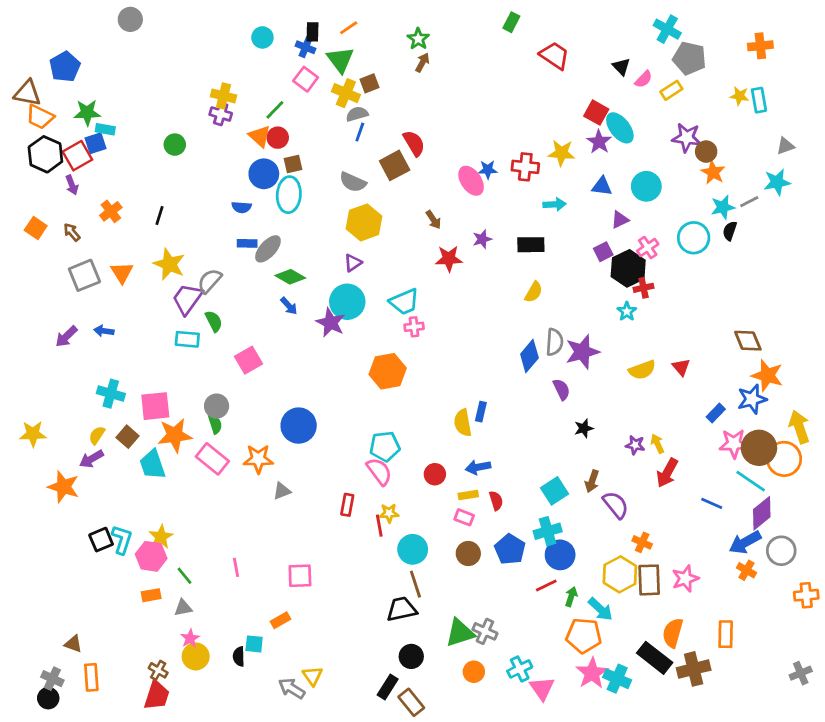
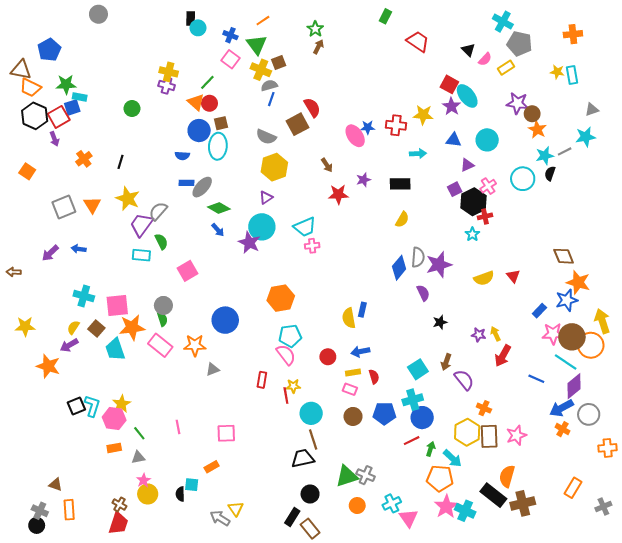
black rectangle: (312, 32) -> (191, 18), moved
brown arrow: (72, 232) -> (14, 272), moved, turned -48
orange hexagon: (388, 371) -> (281, 298), moved
blue pentagon: (510, 549) -> (384, 413), turned -30
orange rectangle: (726, 634) -> (573, 488), moved, turned 30

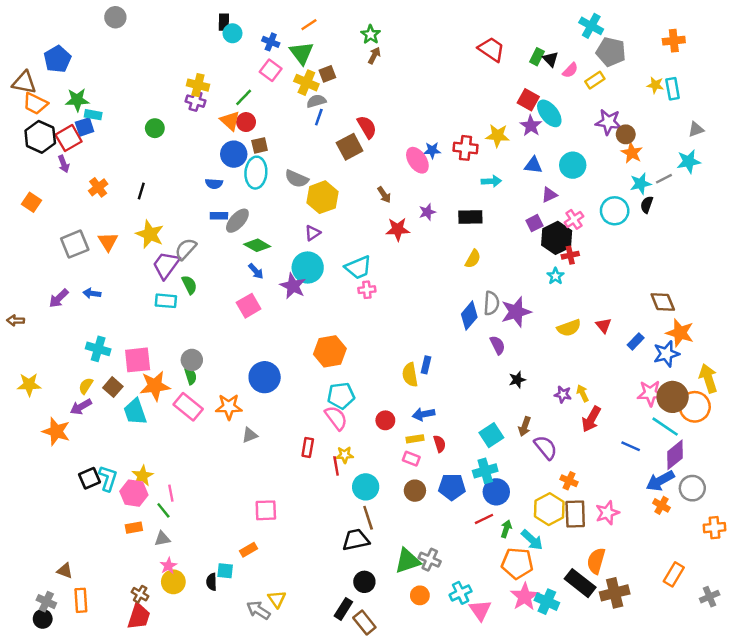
green rectangle: (385, 16) -> (537, 57), moved
gray semicircle: (266, 137) -> (297, 179), moved
pink square: (187, 271) -> (249, 306), moved
blue rectangle: (539, 311) -> (636, 341), moved
pink line: (178, 427) -> (171, 493), moved

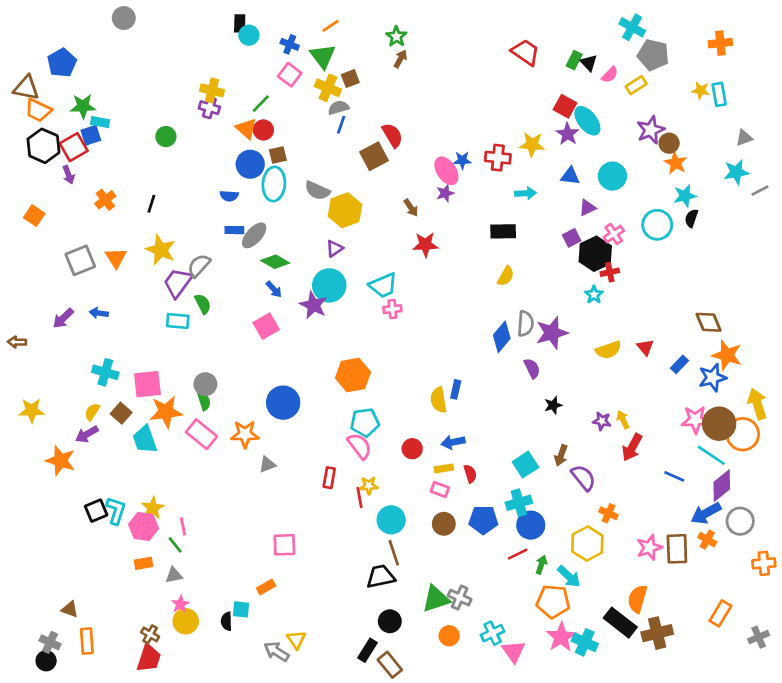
purple star: (608, 122) -> (651, 130), turned -30
gray line: (664, 179) -> (760, 191), moved
purple star: (427, 212) -> (445, 193), moved
brown rectangle: (575, 514) -> (677, 549), moved

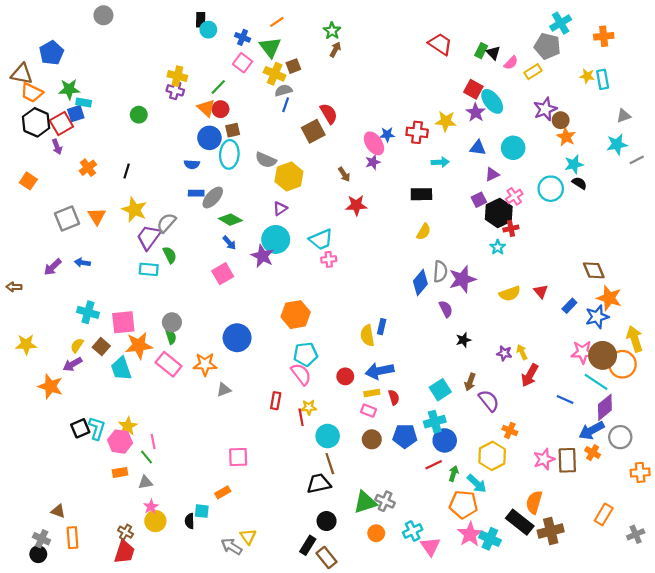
cyan cross: (632, 27) -> (561, 23), moved, turned 30
black semicircle: (691, 218) -> (579, 183), turned 104
blue arrow: (453, 442) -> (380, 371), size x1.4

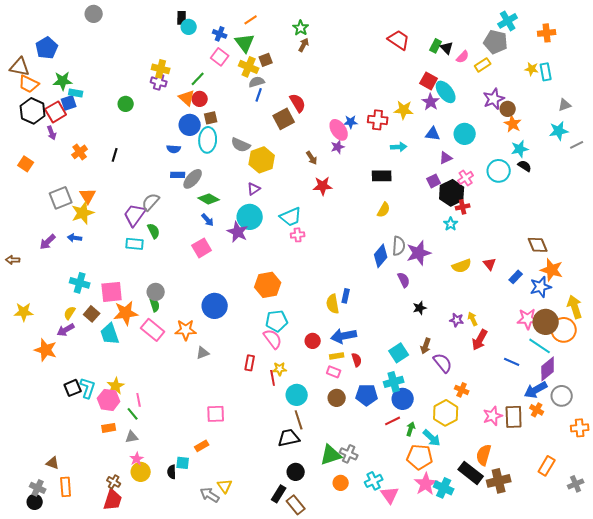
yellow star: (134, 210) -> (83, 213), moved, turned 30

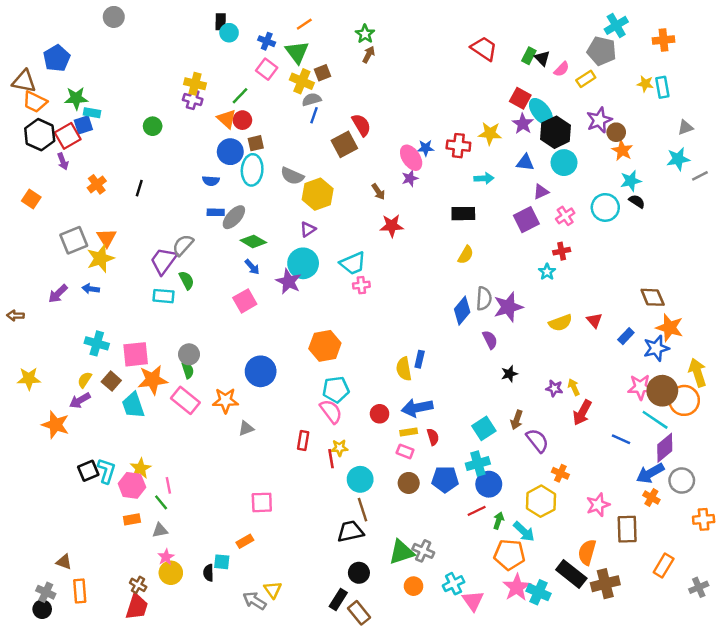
purple square: (434, 181) -> (526, 220), size x1.5
black hexagon: (452, 193) -> (556, 132), moved
brown rectangle: (514, 417) -> (627, 529), moved

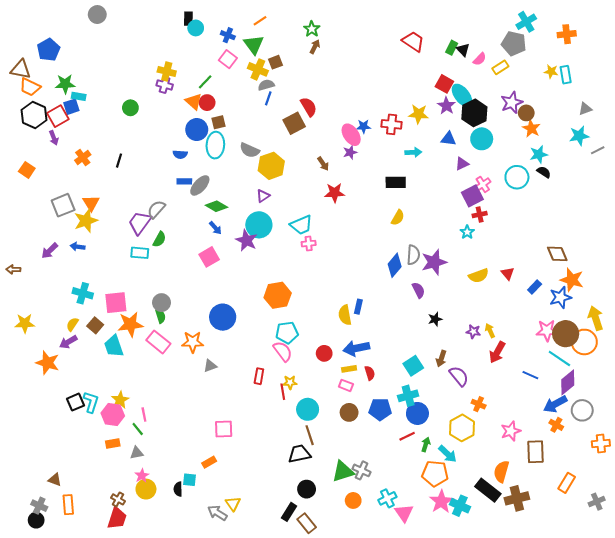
purple square: (526, 220) -> (472, 196), moved
green semicircle: (187, 280) -> (159, 239), turned 56

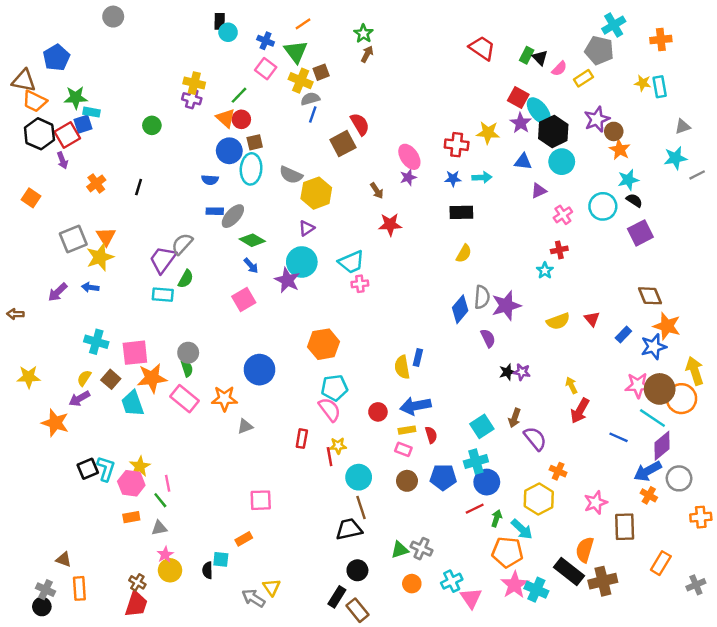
blue star: (364, 126) -> (453, 179), moved
purple square: (472, 196) -> (640, 233), moved
purple star: (473, 332) -> (522, 372), moved
green triangle: (343, 471) -> (400, 550), size x0.7

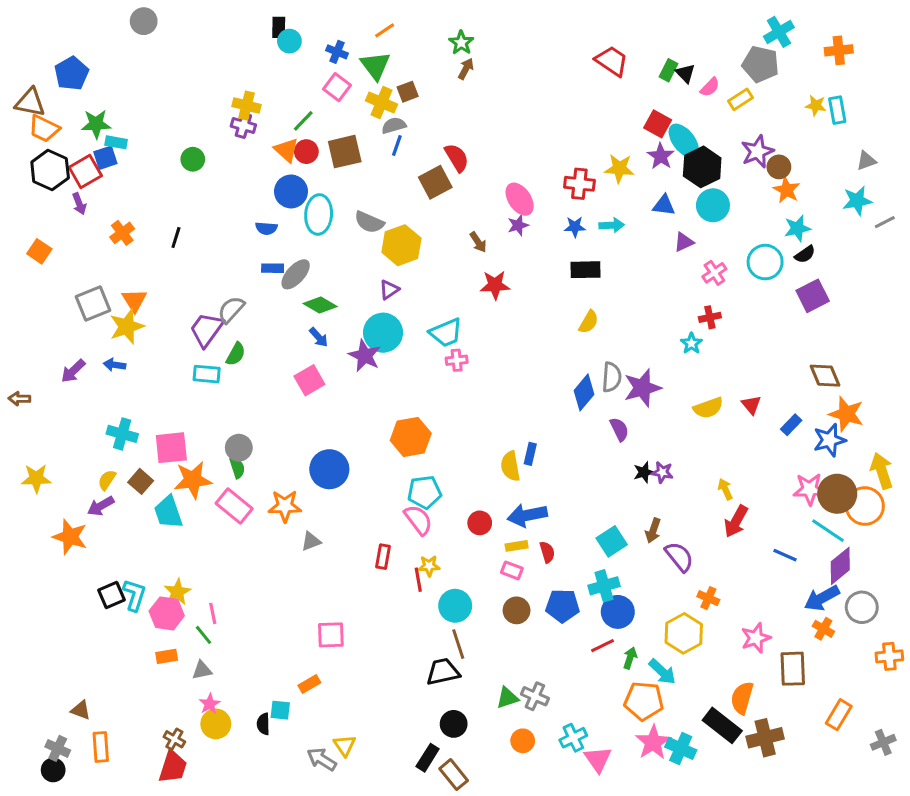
brown square: (255, 142) -> (345, 152), moved, size x1.6
black semicircle: (634, 200) -> (805, 254), turned 112

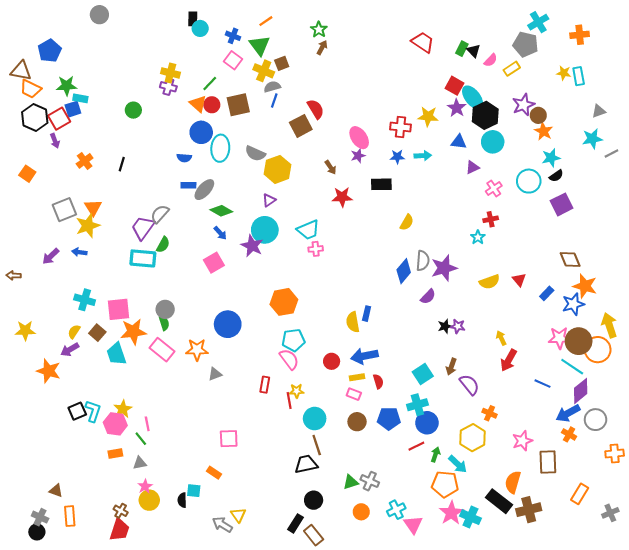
black rectangle: (586, 270) -> (381, 184), moved
cyan rectangle: (207, 374) -> (143, 258), size x1.4
purple semicircle: (619, 429) -> (428, 297), turned 70
orange rectangle: (309, 684) -> (214, 473), turned 64

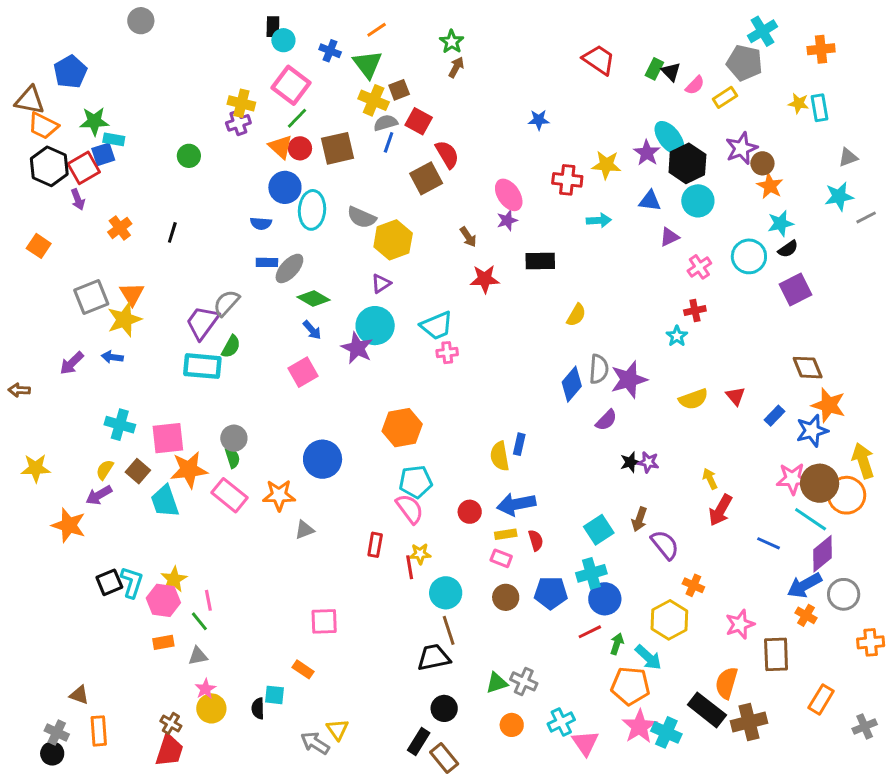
pink square: (233, 60) -> (291, 85), moved, size x1.4
red square: (455, 86) -> (419, 121), moved
purple cross: (168, 87) -> (238, 123), turned -35
blue star: (397, 157) -> (539, 120), moved

